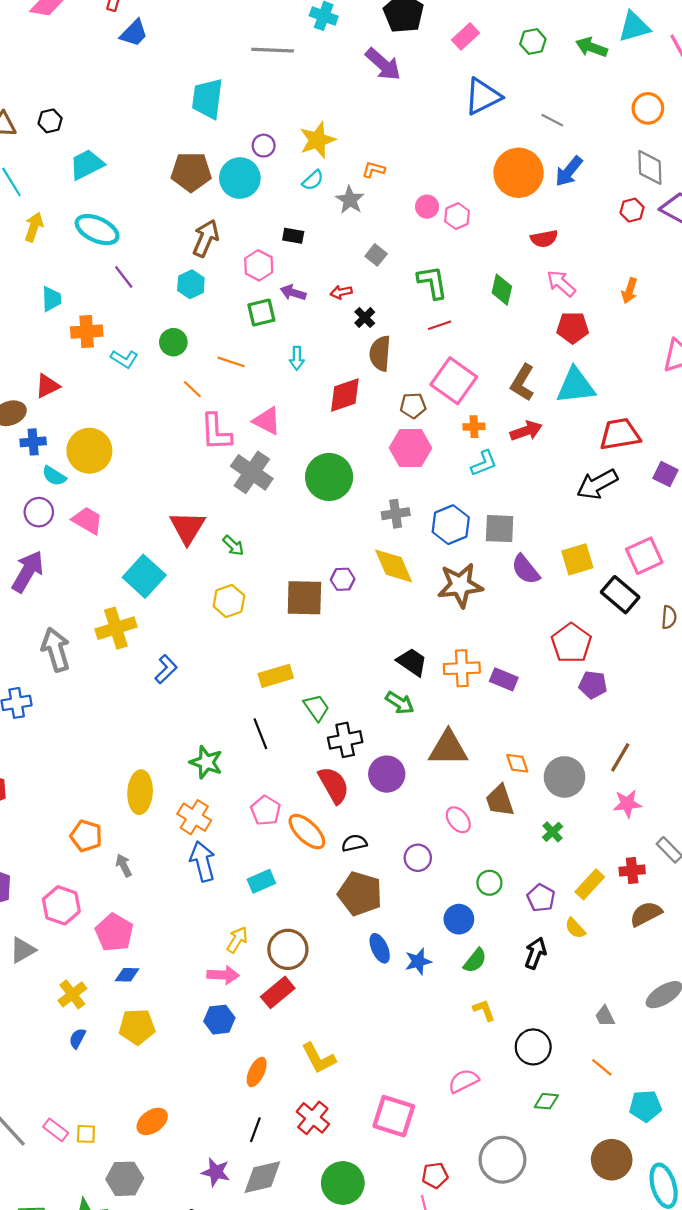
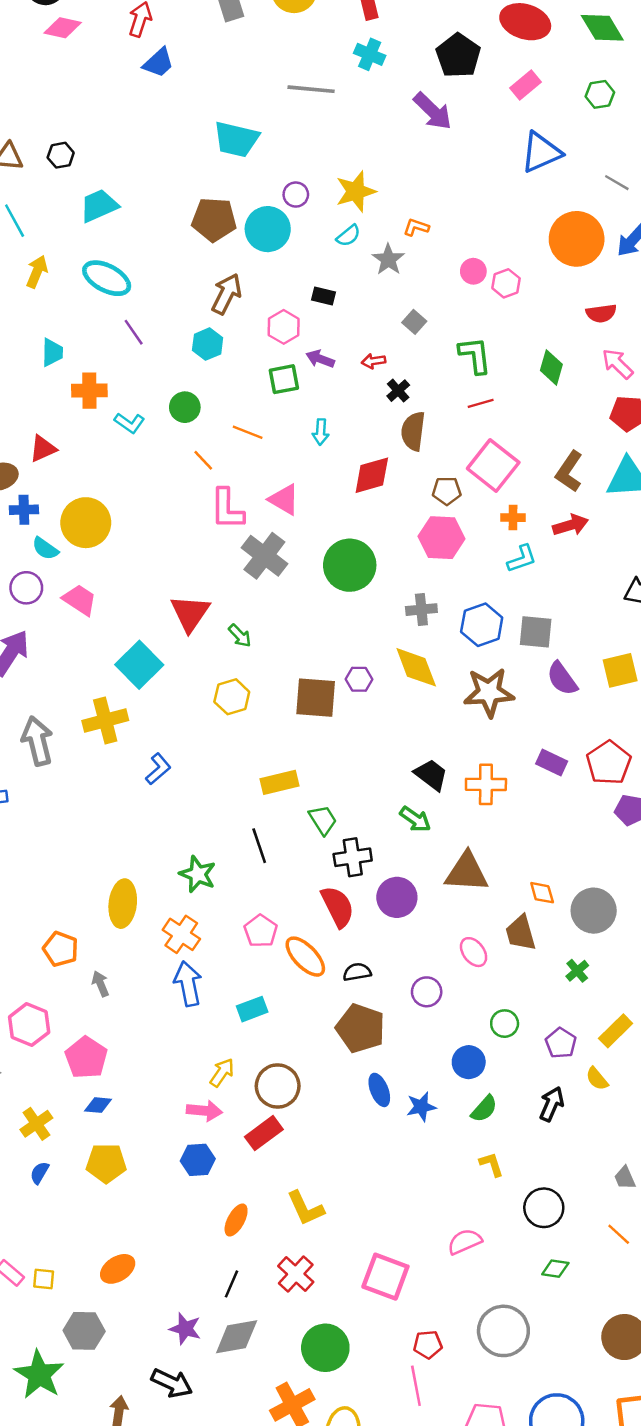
cyan trapezoid: (207, 99) -> (236, 139), turned -87
purple rectangle: (504, 679) -> (552, 762), moved

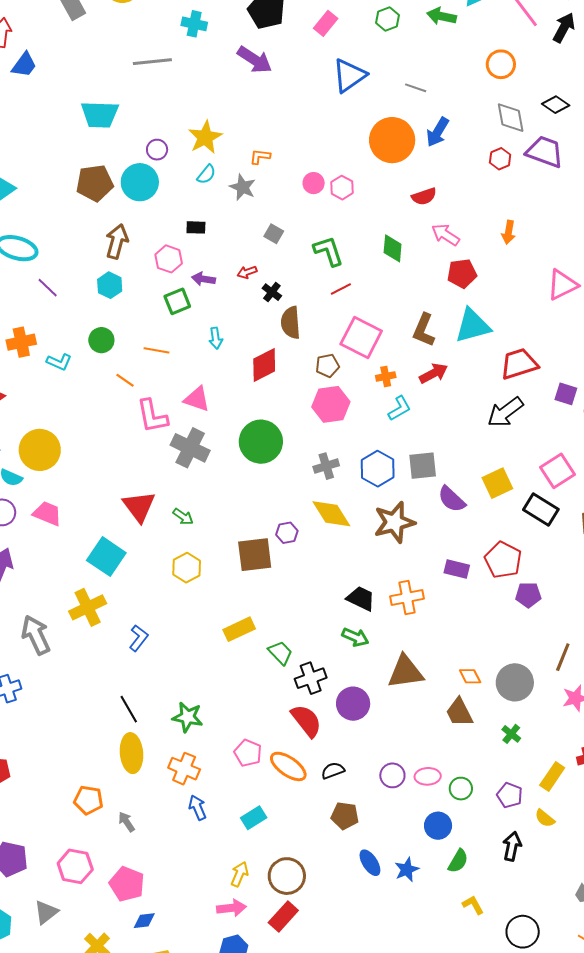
black line: (259, 846) -> (129, 709), moved
pink ellipse: (474, 952) -> (428, 776), moved, turned -45
blue arrow: (188, 984) -> (198, 808), size x0.7
brown pentagon: (361, 1028) -> (345, 816), size x0.7

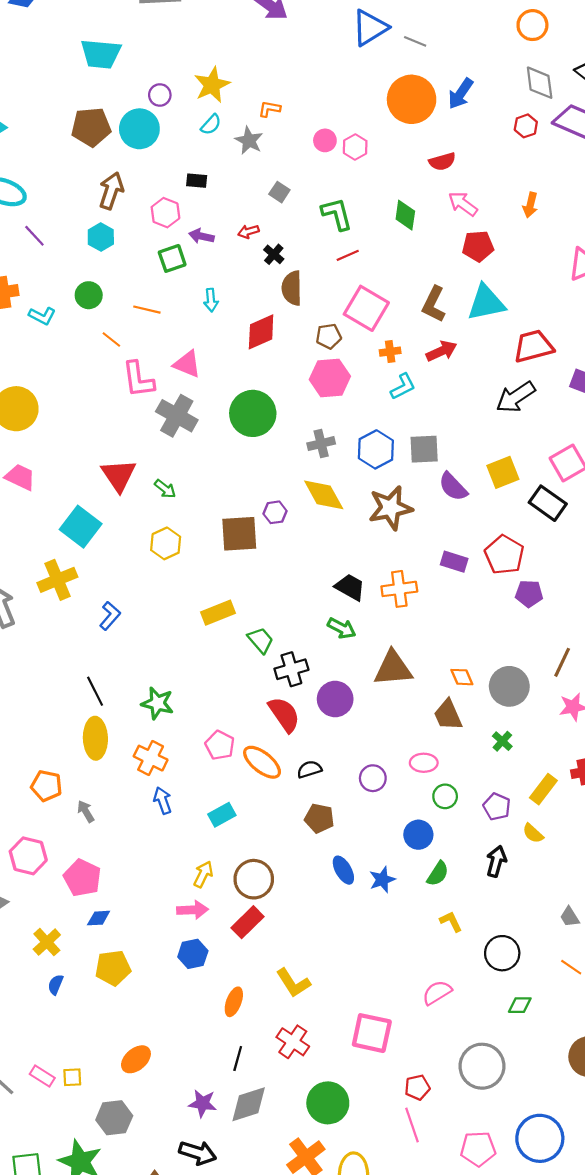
gray line: (416, 88) -> (415, 41), moved
pink ellipse: (428, 776) -> (424, 763), moved

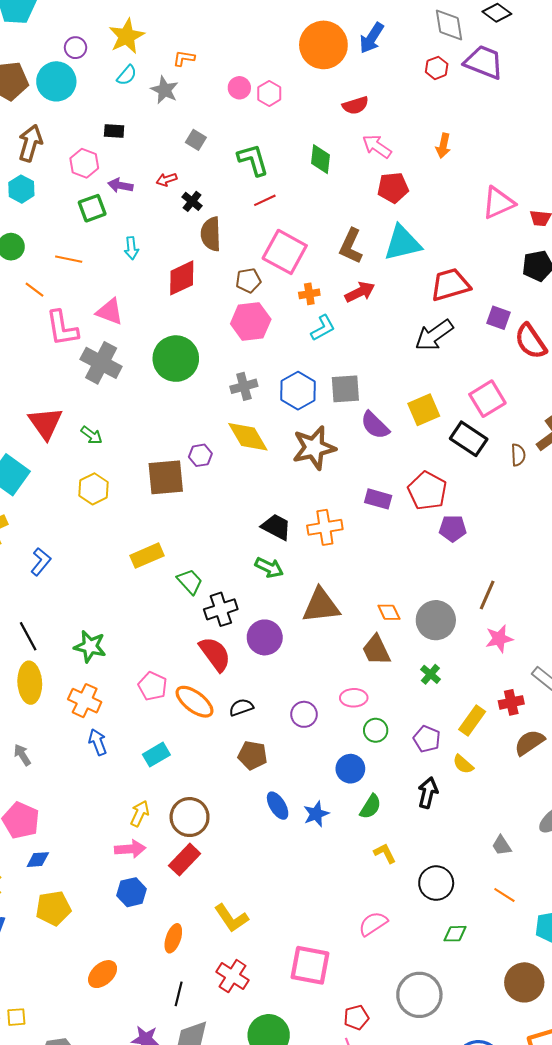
orange ellipse: (136, 1059) -> (103, 974), moved

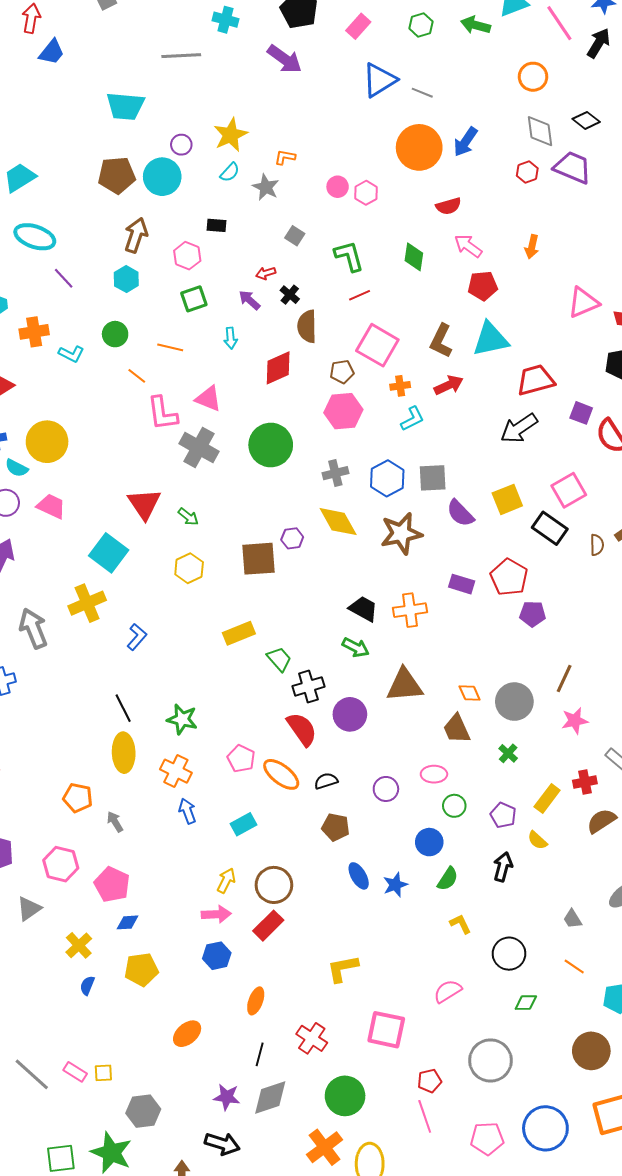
purple arrow: (120, 185) -> (249, 300), moved, turned 30
yellow L-shape: (231, 918) -> (343, 969), moved, turned 112

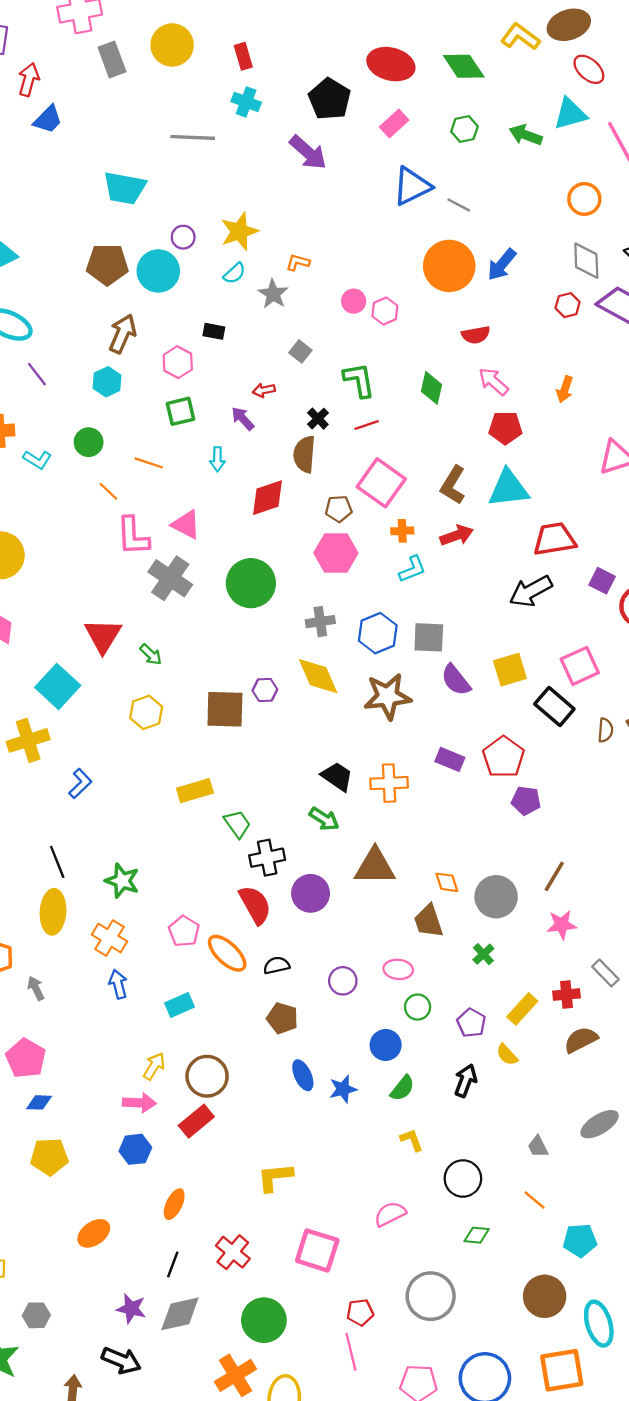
black cross: (290, 295) -> (318, 419), moved
gray hexagon: (143, 1111) -> (36, 1315), size x0.7

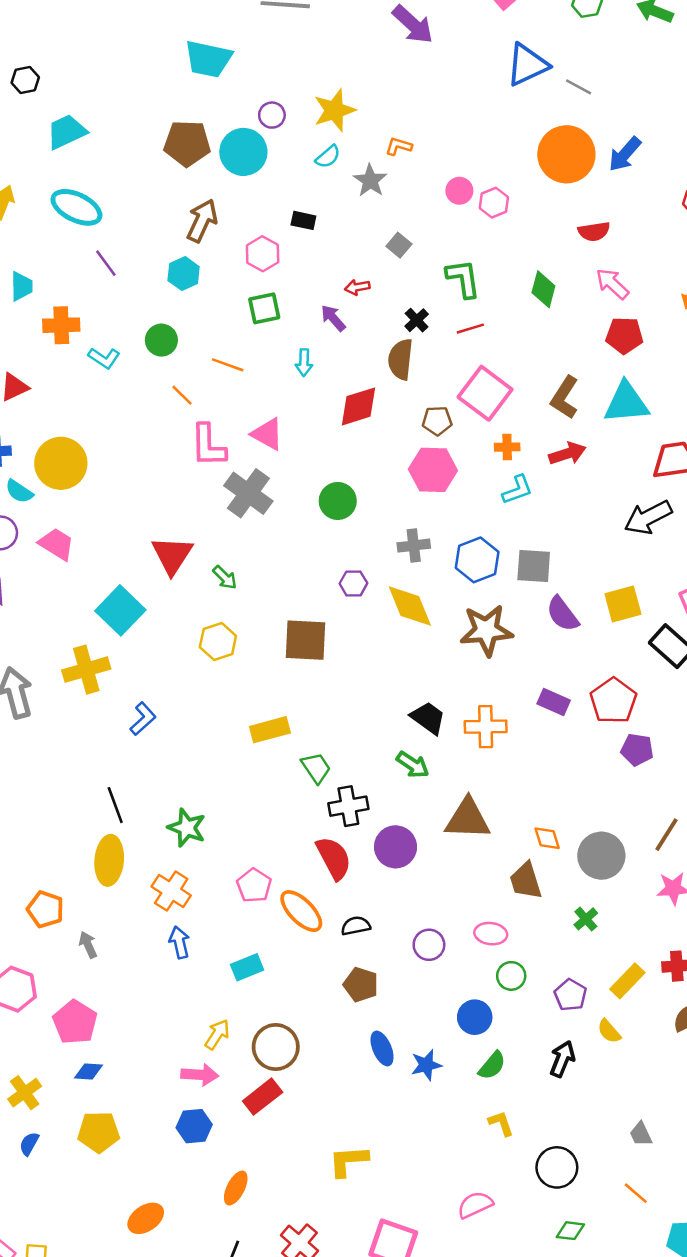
green circle: (251, 583) -> (338, 501), size x0.7
purple hexagon: (265, 690) -> (353, 583), moved

